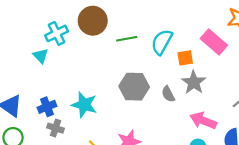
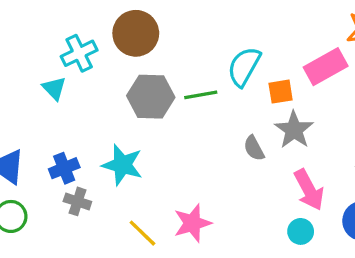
green line: (127, 39) -> (201, 95), moved
pink rectangle: (214, 42) -> (326, 67), turned -70
gray hexagon: (134, 87) -> (151, 97), moved
pink arrow: (203, 121) -> (309, 190), turned -140

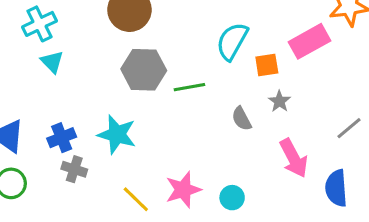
cyan cross: (79, 53) -> (39, 24), moved
green line: (201, 95) -> (189, 87), moved
gray star: (294, 130) -> (279, 101), size x0.6
cyan circle: (301, 231) -> (232, 198), moved

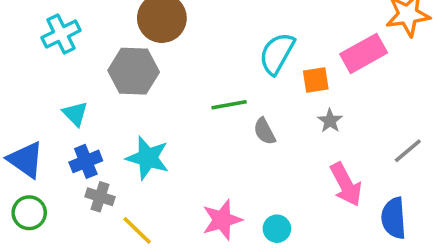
cyan triangle: (52, 62) -> (75, 114), moved
gray hexagon: (144, 70) -> (134, 71), moved
gray semicircle: (242, 119) -> (265, 131), moved
yellow line: (136, 199) -> (137, 230), moved

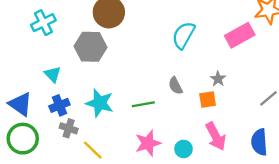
orange square: (316, 80) -> (208, 100), moved
green line: (229, 105) -> (143, 104), moved
pink arrow: (346, 184) -> (216, 136), moved
green circle: (29, 213) -> (23, 139), size x1.4

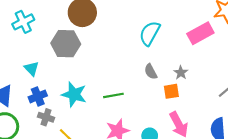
gray semicircle: (175, 86) -> (151, 72), moved

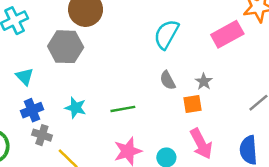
cyan star: (74, 94) -> (76, 108), size x0.7

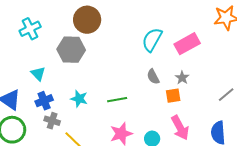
pink rectangle: (227, 34) -> (187, 44), moved

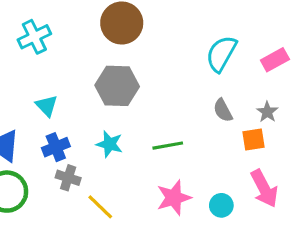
pink rectangle: (187, 44) -> (275, 60), size x0.7
gray hexagon: (71, 50) -> (117, 86), moved

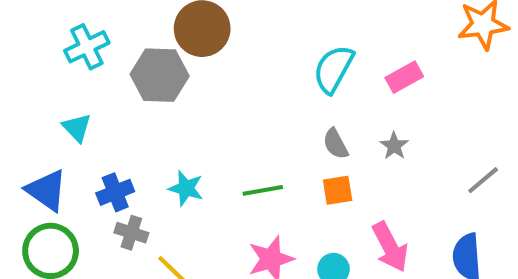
gray hexagon: (117, 86) -> (160, 75), moved
cyan triangle: (47, 106) -> (77, 128), moved
orange square: (253, 139) -> (338, 190), moved

